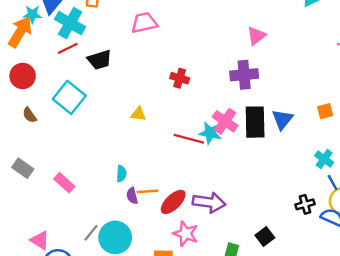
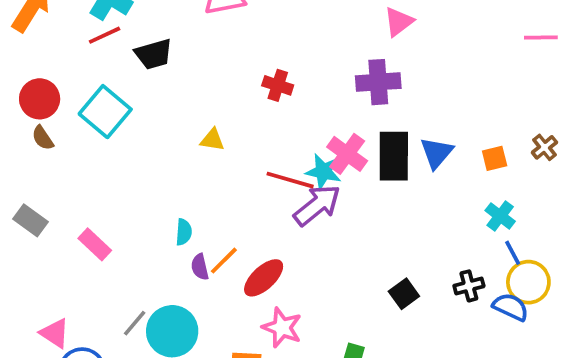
red circle: (23, 76) -> (40, 99), moved
orange square: (325, 111) -> (495, 158), moved
orange line: (147, 191) -> (224, 261), turned -42
purple arrow: (209, 202) -> (317, 205), moved, turned -48
black square: (265, 237) -> (404, 294), moved

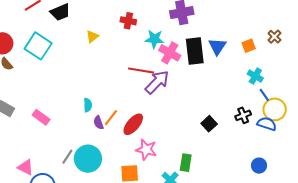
yellow triangle: (212, 140) -> (92, 37), moved, turned -40
cyan star: (323, 171) -> (154, 39), moved

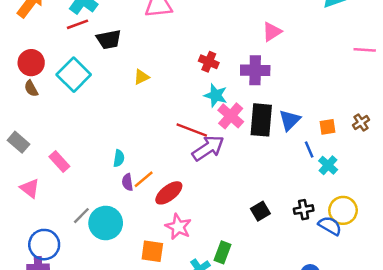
red cross: (128, 21) -> (209, 62), moved
blue line: (264, 95) -> (309, 149), moved
pink triangle: (26, 167) -> (30, 188), moved

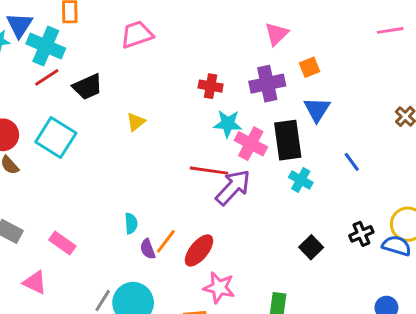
blue triangle: (290, 120) -> (317, 109), moved
orange square: (328, 127) -> (309, 67), moved
cyan cross: (328, 165) -> (301, 180), moved

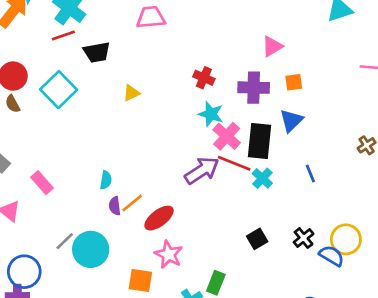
red line: (209, 171) -> (234, 163), moved
black cross: (361, 234) -> (304, 238), turned -30

